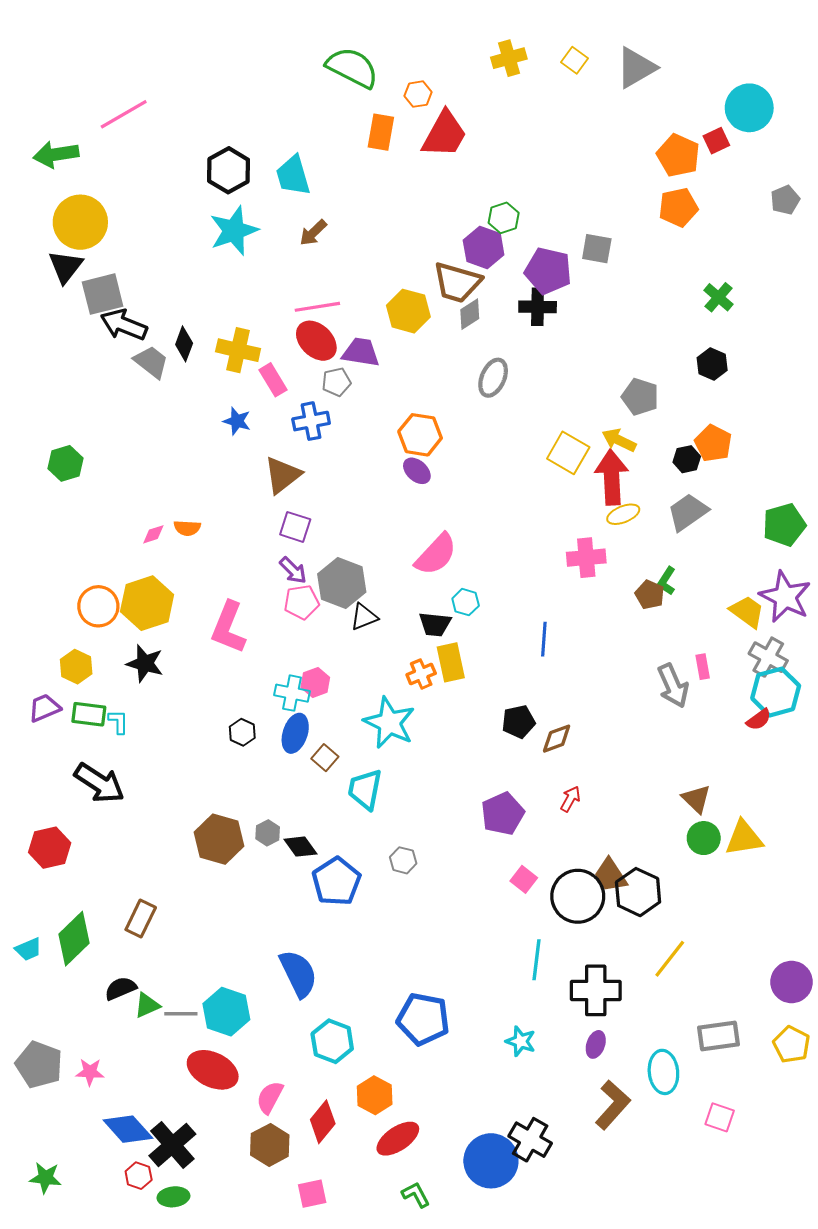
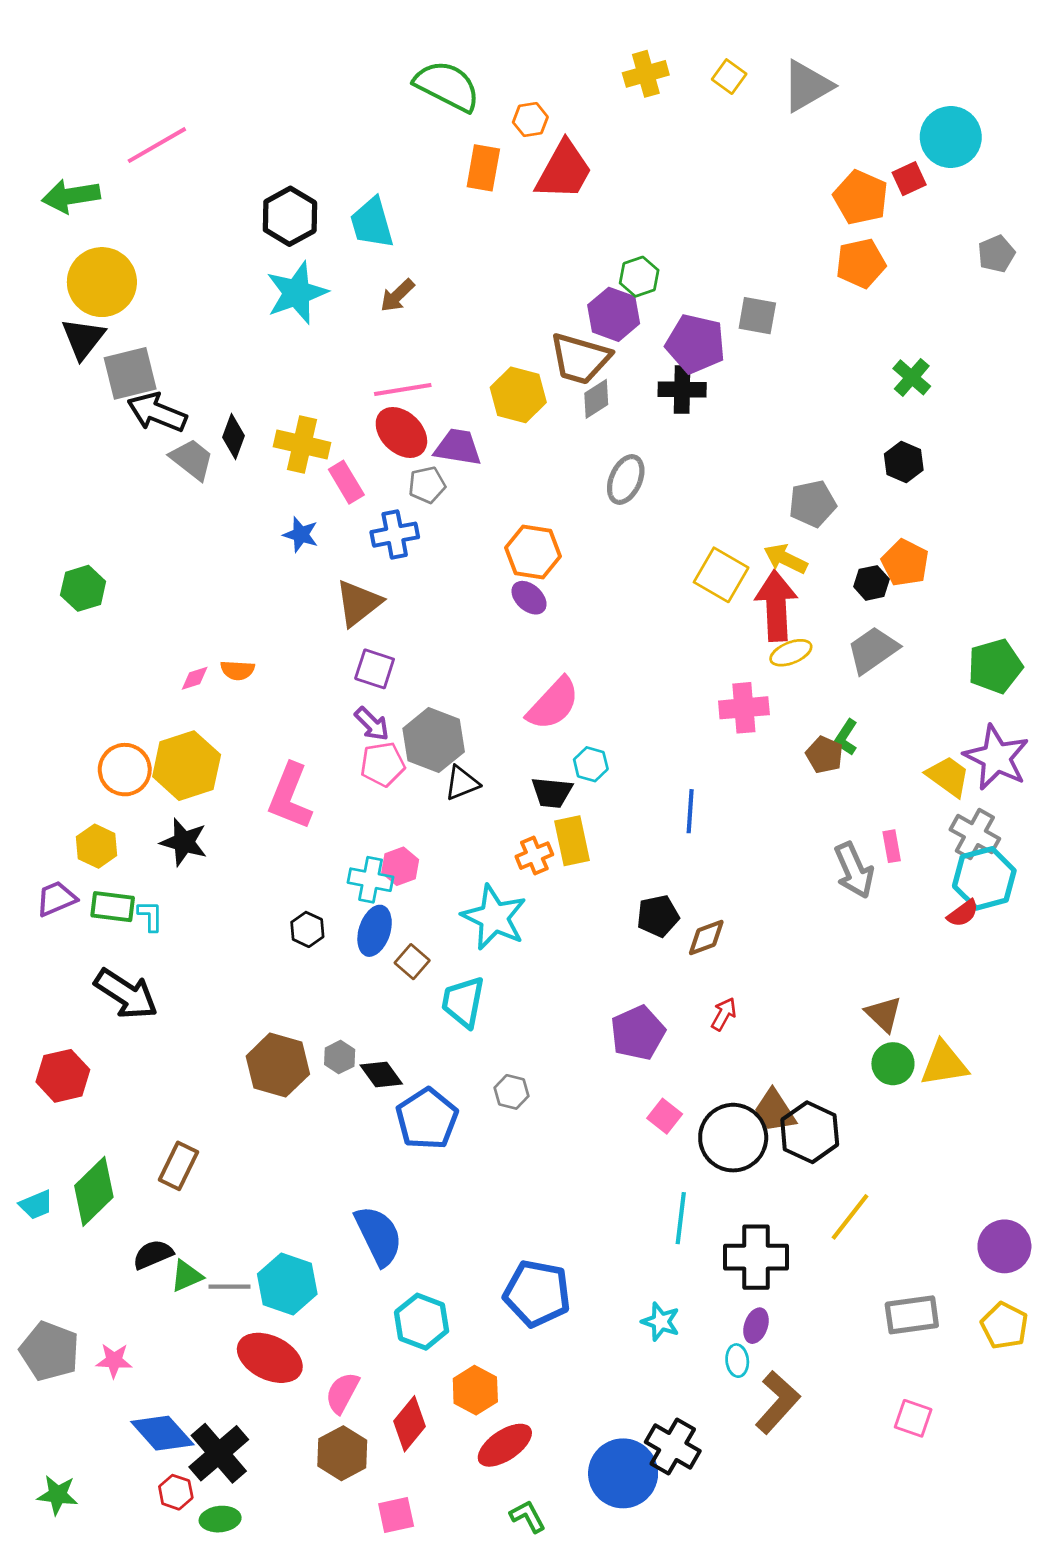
gray pentagon: (640, 397) -> (812, 504), turned -30
cyan ellipse: (663, 1072) -> (737, 1361), moved, size x0.6

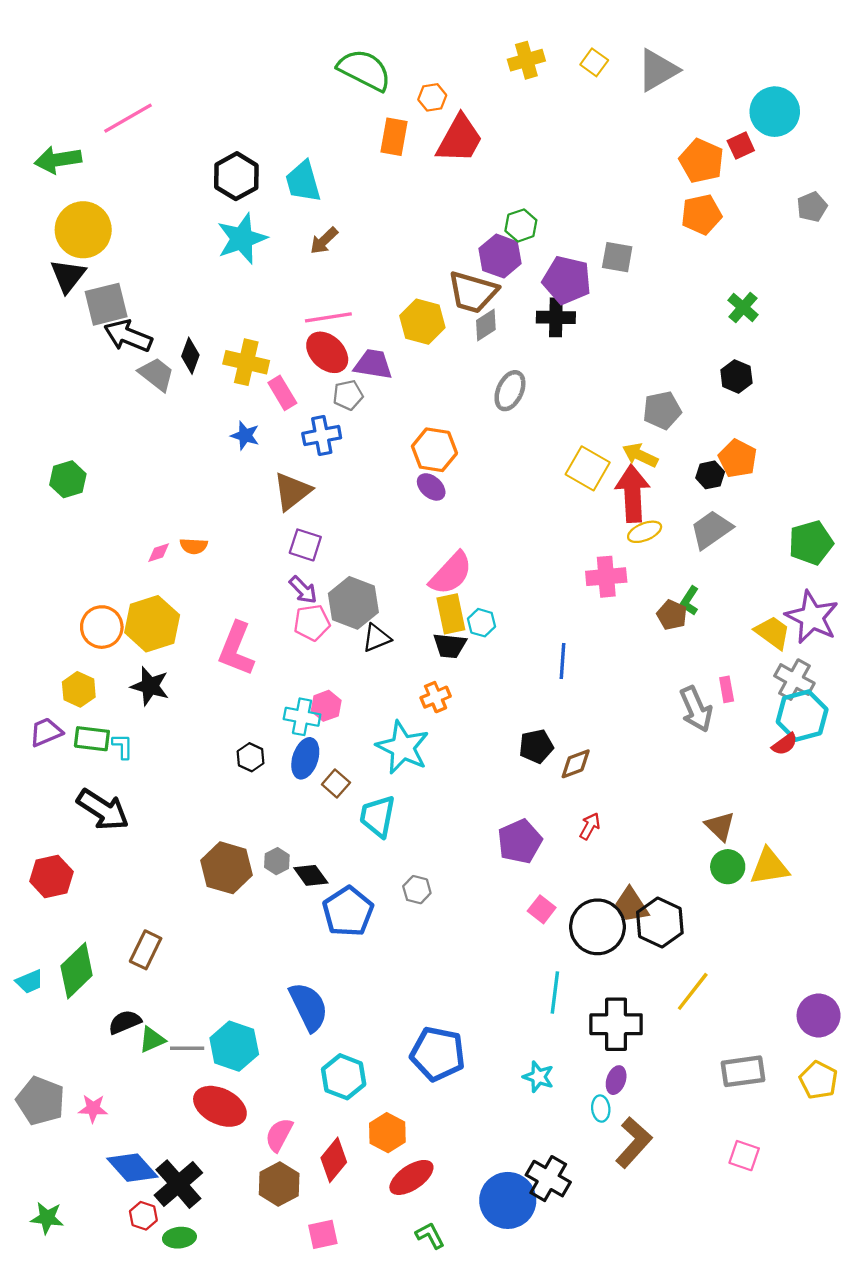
yellow rectangle: (572, 841) -> (451, 614), moved

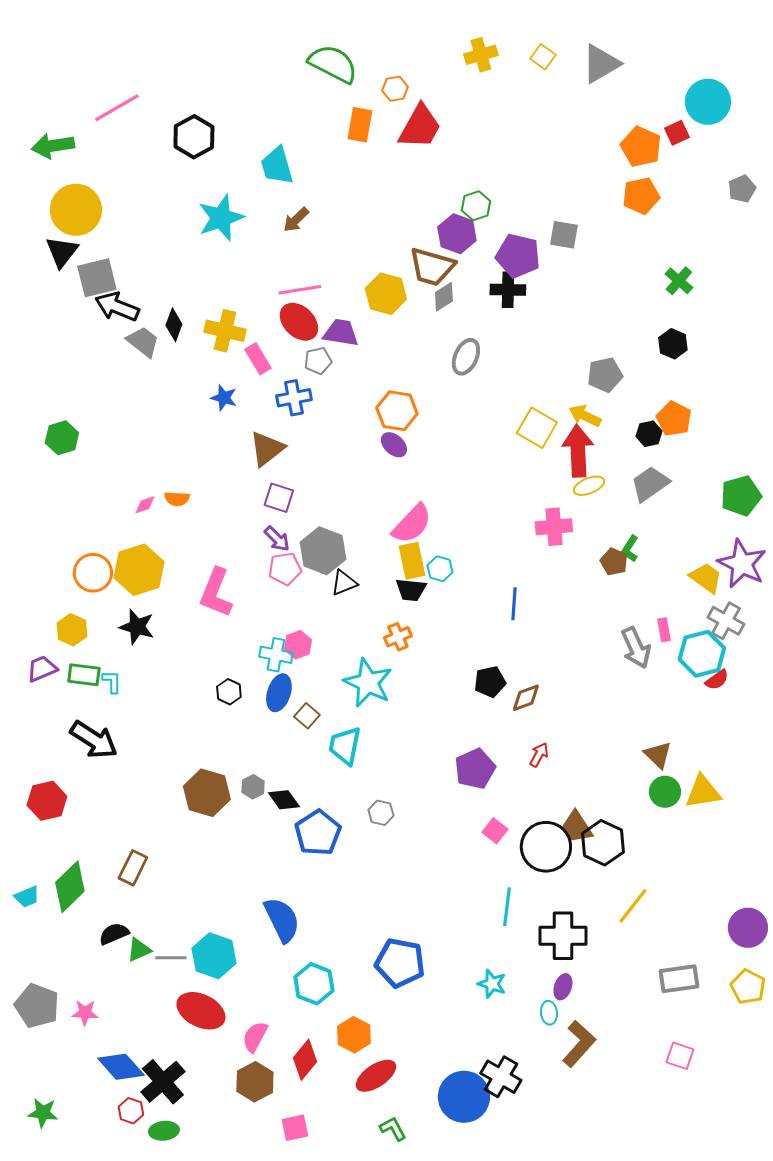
black hexagon: (236, 176) -> (194, 137), moved
cyan hexagon: (802, 716) -> (702, 654), moved

